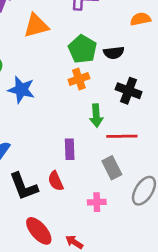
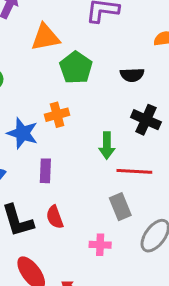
green pentagon: (83, 49) -> (76, 68), moved
orange cross: (79, 79) -> (57, 115), moved
blue star: (21, 90) -> (22, 133), moved
purple rectangle: (70, 149) -> (45, 171), moved

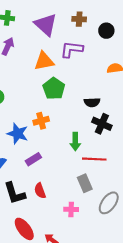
orange triangle: (45, 37) -> (44, 61), moved
black semicircle: (132, 75) -> (92, 102), moved
purple rectangle: (45, 171) -> (33, 159), turned 56

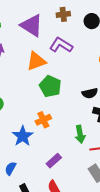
purple L-shape: (72, 49) -> (61, 45), turned 35
blue star: (18, 134) -> (23, 136), turned 30
purple rectangle: (33, 159) -> (54, 161), moved

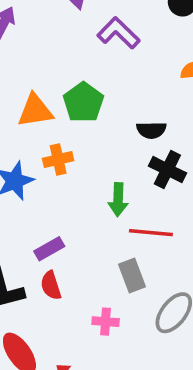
orange triangle: (36, 61) -> (35, 111), moved
purple rectangle: (54, 161) -> (49, 249), moved

